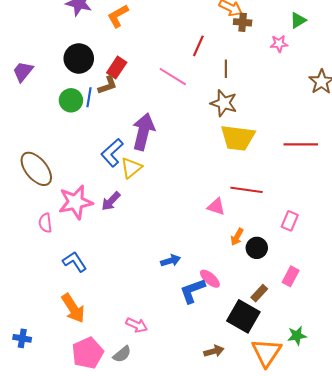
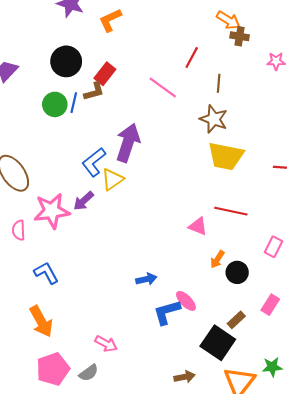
purple arrow: (111, 201) -> (84, 201), moved

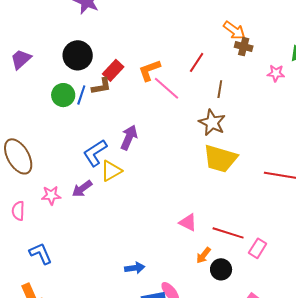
orange L-shape: (110, 20) -> (149, 70), moved
purple arrow: (128, 143) -> (129, 137), size x0.7
pink star: (52, 211) -> (51, 195), size x0.6
red line: (231, 211) -> (228, 233), moved

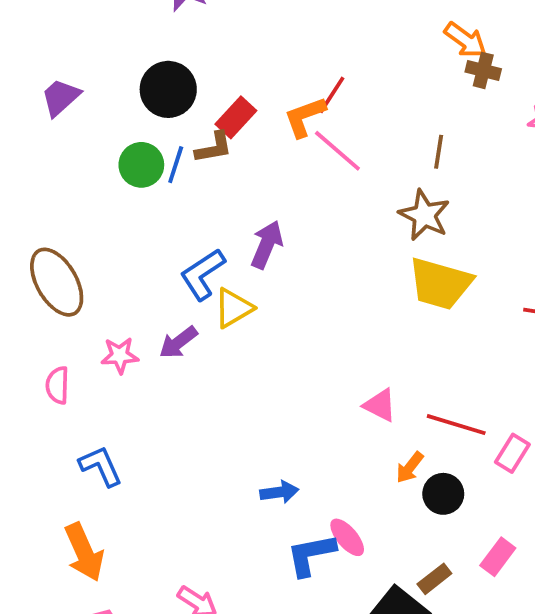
red line: (197, 62) -> (332, 95), moved

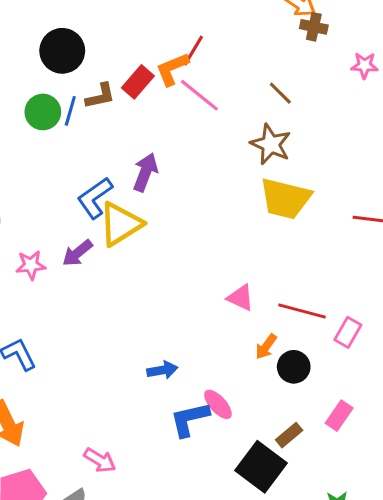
red rectangle: (236, 117) -> (138, 82), moved
brown line: (439, 152) -> (280, 93), turned -52
yellow triangle: (233, 308) -> (121, 224), size x1.4

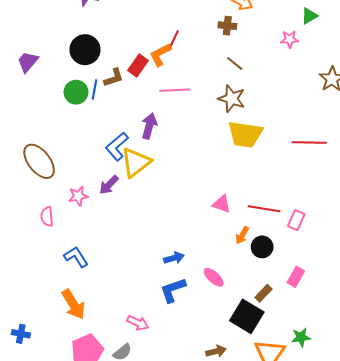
brown cross: (314, 27) -> (227, 26), moved
pink line: (199, 95) -> (175, 90), moved, turned -36
blue L-shape: (190, 419) -> (173, 290), moved

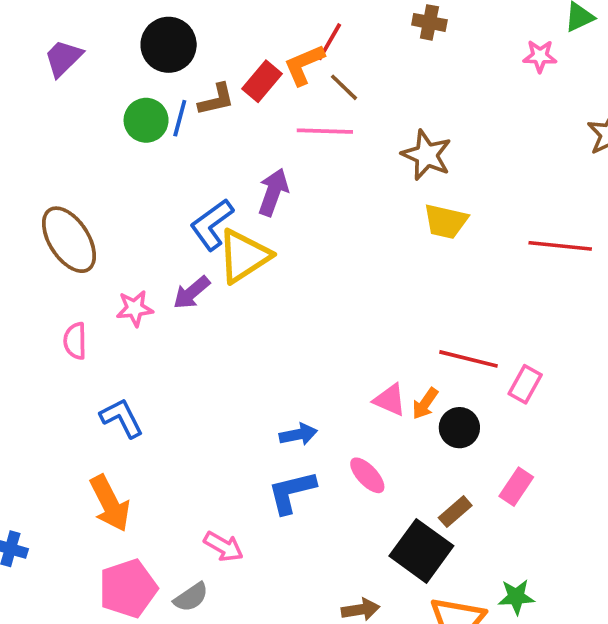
brown line: (235, 64) -> (344, 87), moved
yellow trapezoid: (245, 134) -> (446, 221), size x0.7
pink triangle: (222, 204) -> (390, 400), moved

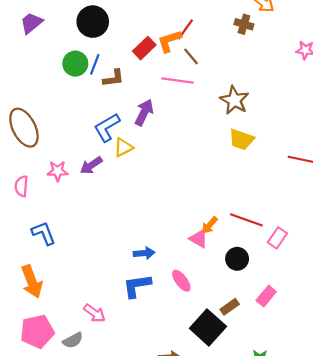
brown L-shape: (216, 100) -> (113, 78), moved
yellow triangle: (244, 256) -> (123, 147), size x0.6
orange arrow: (425, 403) -> (210, 225), moved

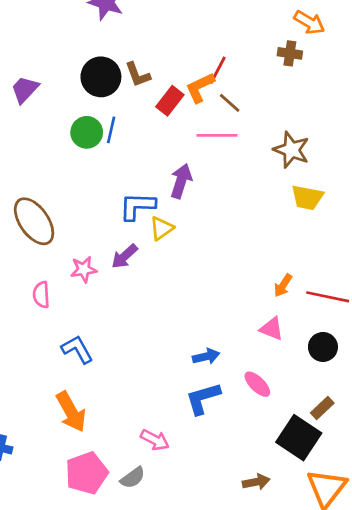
brown L-shape: (113, 78) -> (138, 75), moved, turned 85
blue L-shape: (107, 127) -> (137, 206), turned 40
orange arrow: (210, 225) -> (283, 285), moved

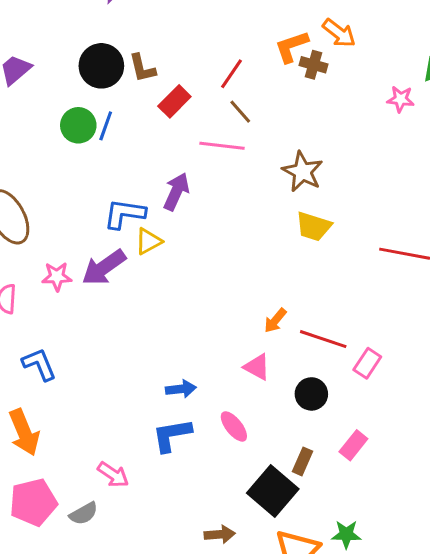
orange L-shape: (200, 88) -> (292, 47), moved
purple arrow: (125, 256) -> (104, 267), size x1.4
brown rectangle: (322, 408) -> (302, 461), turned -30

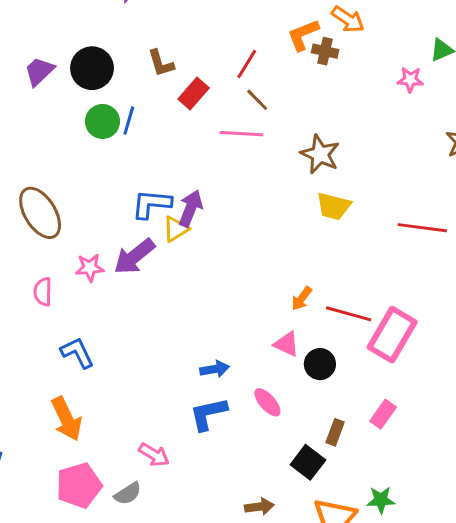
black circle: (101, 66) -> (92, 68), moved
purple arrow: (176, 192) -> (191, 208), moved
pink rectangle: (367, 363) -> (392, 335), size x1.8
black circle: (311, 394) -> (320, 364), moved
black square: (273, 491) -> (308, 462), size x0.7

